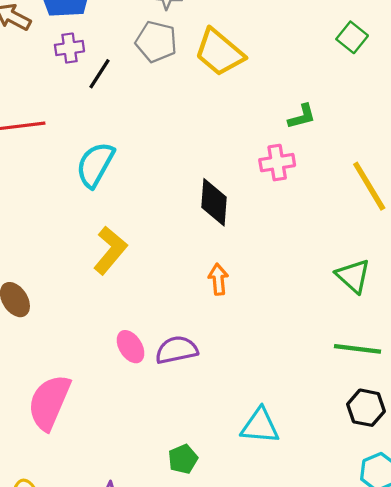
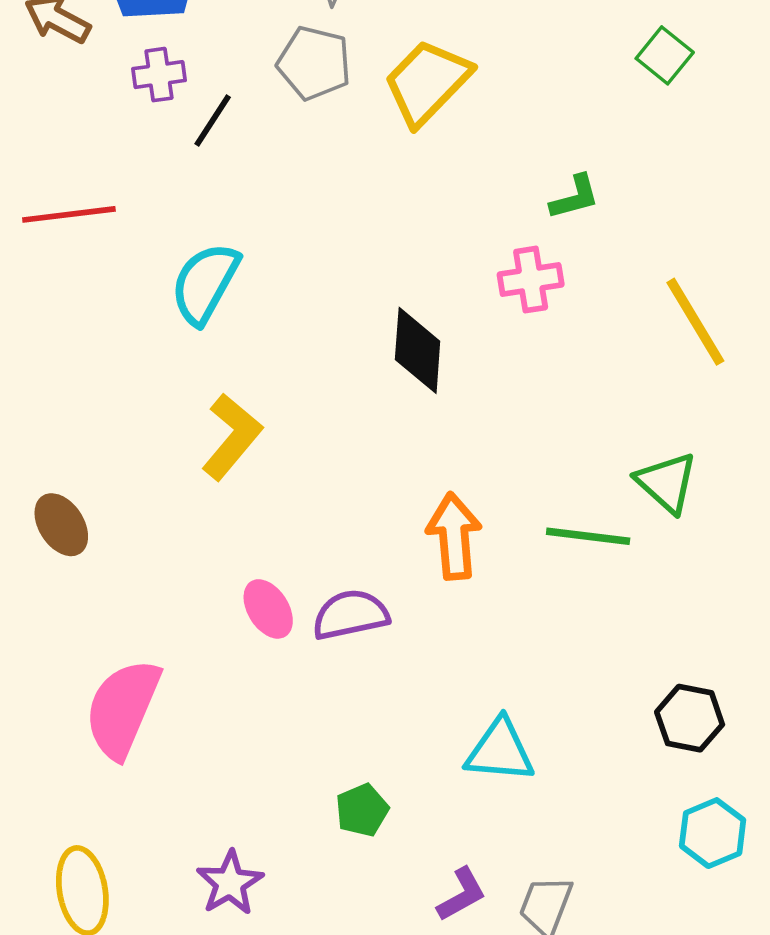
yellow trapezoid: (219, 52) -> (427, 82), turned 94
orange arrow: (218, 279) -> (454, 536), moved, size x1.5
green line: (357, 349) -> (588, 536), moved

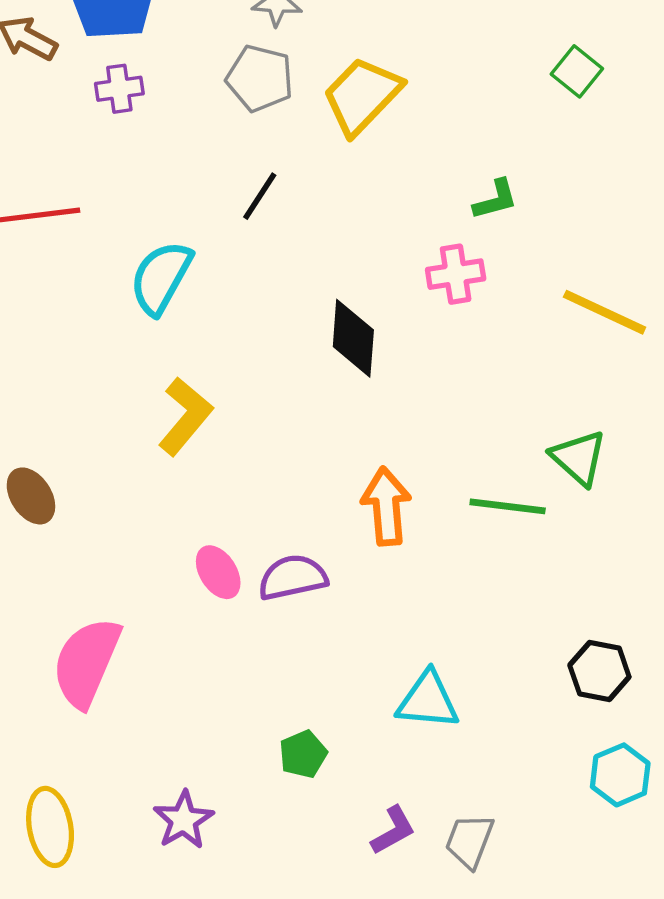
black line: (213, 121) -> (260, 196), moved
yellow line: (695, 322) -> (605, 312), turned -34

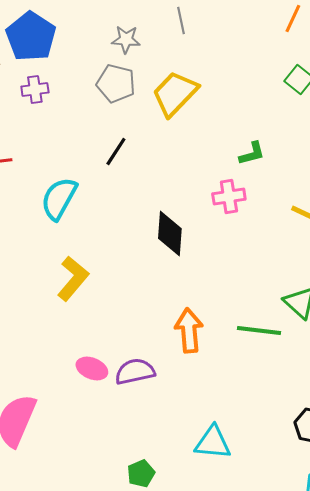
pink ellipse: (218, 572) -> (92, 368), turned -36

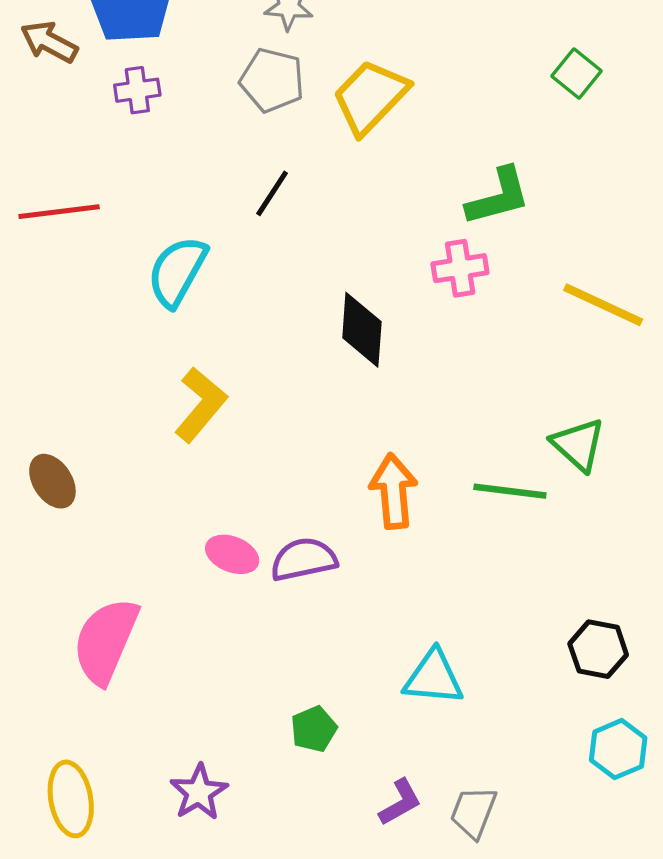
green L-shape: (252, 154) -> (498, 197), size x1.5

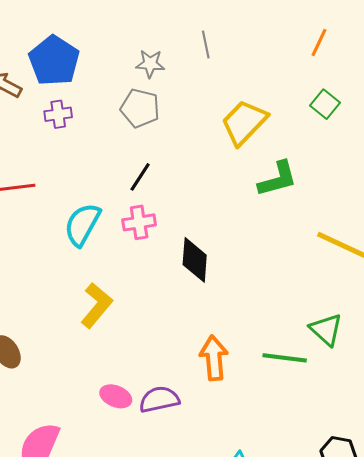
yellow trapezoid: (370, 97) -> (244, 122), moved
pink cross: (460, 268) -> (139, 222), moved

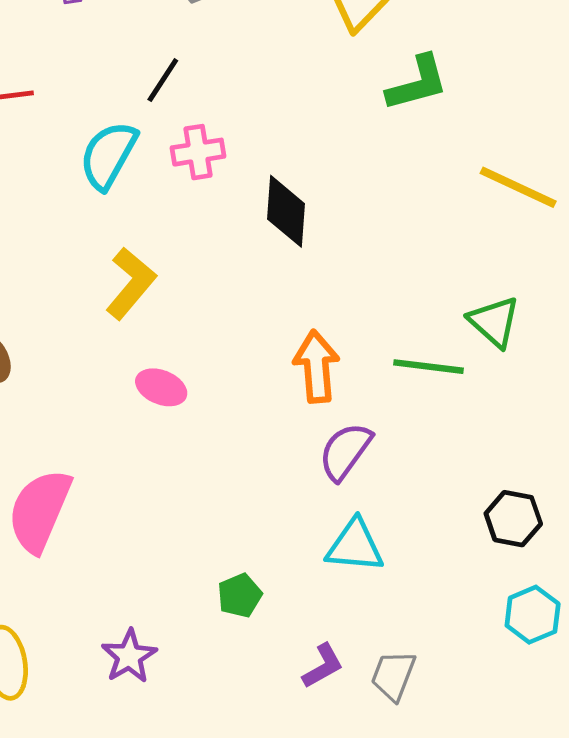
black line: (140, 177) -> (163, 80), moved
pink ellipse: (116, 396) -> (161, 387), moved
purple semicircle: (159, 399) -> (345, 451), moved, turned -42

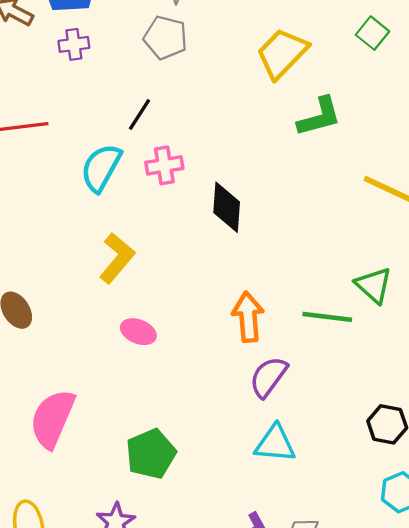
green pentagon: (240, 595) -> (151, 454), moved, size x1.6

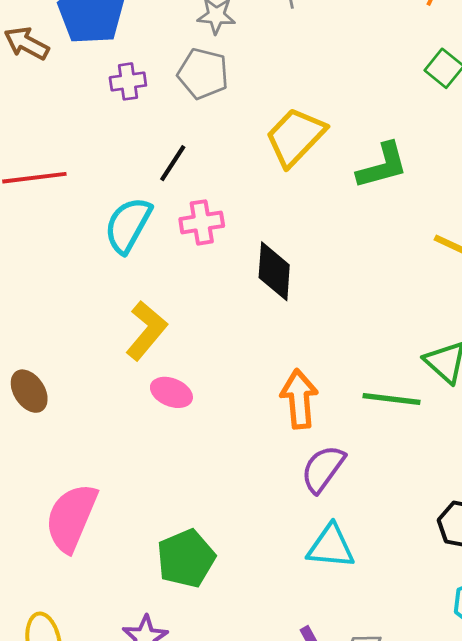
purple cross: (74, 44) -> (128, 81), moved
yellow trapezoid: (282, 53) -> (295, 137), moved
pink ellipse: (138, 332) -> (171, 392), moved

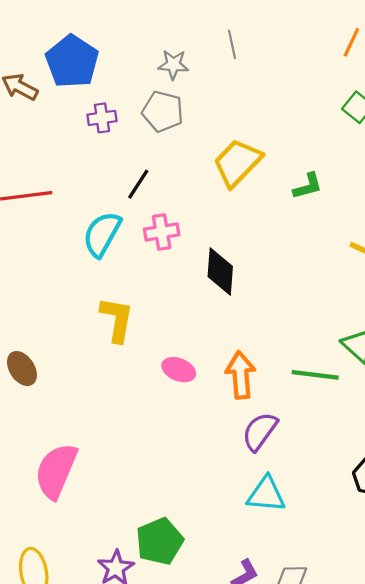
green L-shape: (382, 166) -> (308, 186), size x0.7
yellow L-shape: (146, 330) -> (117, 319), turned -30
pink ellipse: (171, 392) -> (179, 370), moved
green pentagon: (186, 558) -> (160, 541), moved

